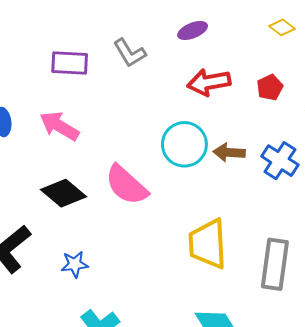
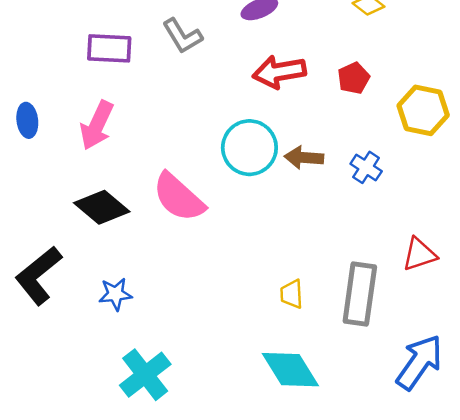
pink arrow: (59, 126) -> (97, 125), turned -96
blue cross: (280, 161) -> (366, 167), size x0.7
yellow trapezoid: (208, 244) -> (292, 294), moved, size x0.5

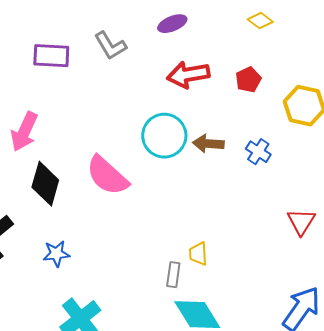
pink arrow: (97, 125) -> (24, 132), moved
black diamond: (102, 207) -> (45, 184), turned 66
red triangle: (419, 254) -> (301, 222), turned -40
gray rectangle: (360, 294) -> (173, 275), moved, size x0.5

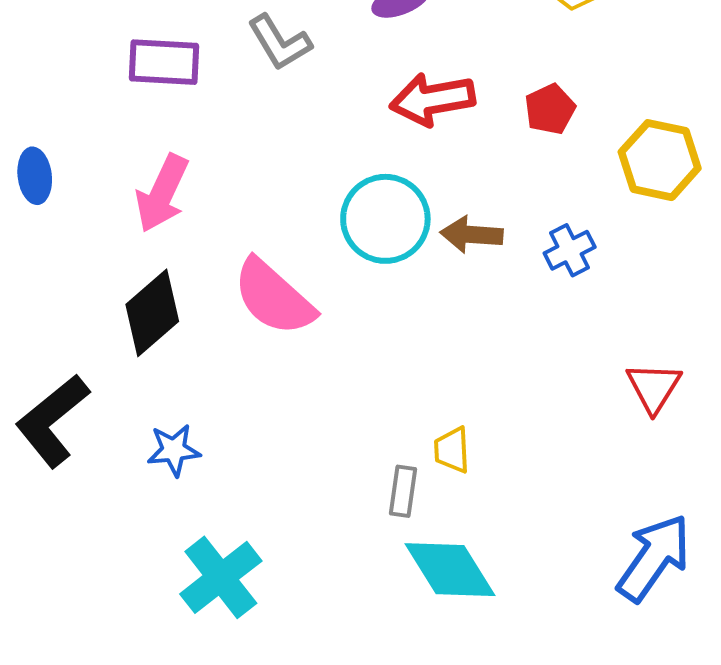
pink arrow: (24, 132) -> (162, 193), moved
blue cross: (258, 152) -> (570, 250), turned 30
black diamond: (45, 184) -> (152, 313), turned 33

